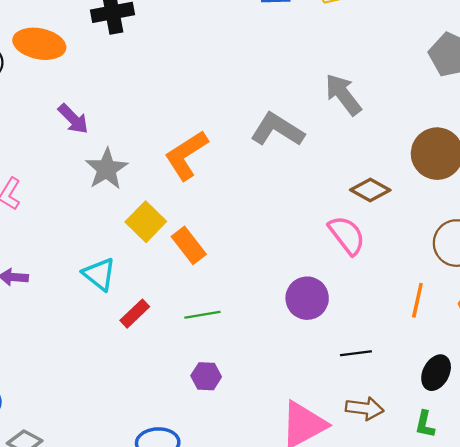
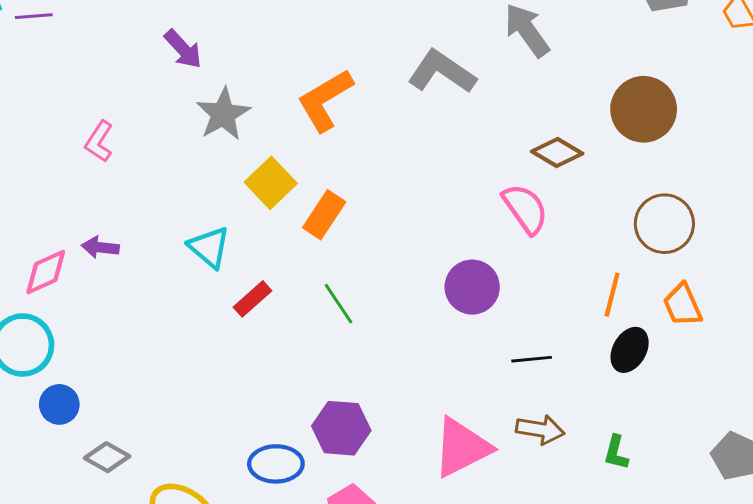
orange rectangle: (189, 245) -> (324, 215), turned 69
green line: (202, 315) -> (339, 304), turned 64
black ellipse: (436, 373) -> (630, 350), moved
purple hexagon: (206, 376) -> (341, 428), moved, size x1.5

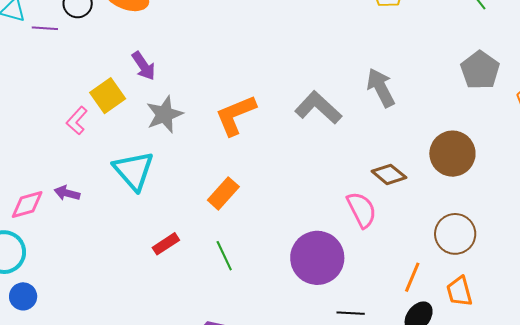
yellow square: (271, 183) -> (108, 96), moved
cyan triangle: (209, 247) -> (134, 170), moved, size x1.4
purple circle: (472, 287) -> (317, 258), size x1.4

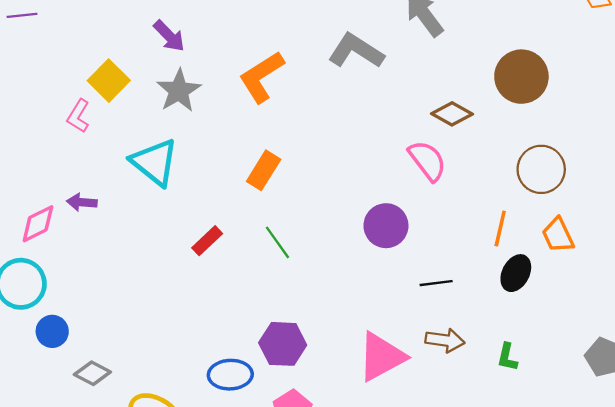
purple arrow: (144, 66) -> (169, 36), moved
purple circle: (317, 258) -> (386, 226), size x0.7

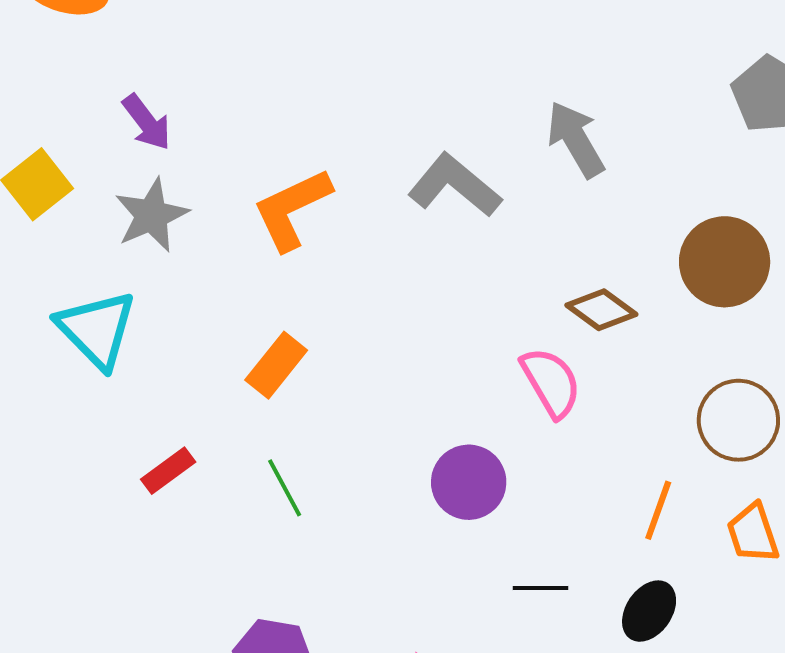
black ellipse: (516, 273) -> (649, 611), moved

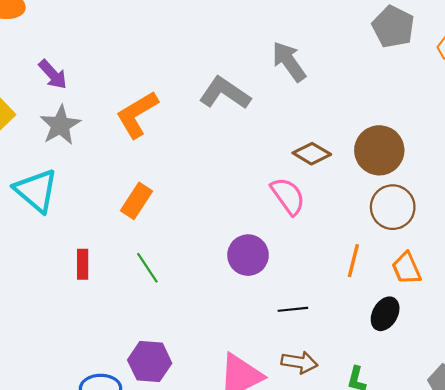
brown circle: (725, 262) -> (379, 150), moved
red rectangle: (168, 471) -> (83, 264), turned -48
black ellipse: (649, 611) -> (385, 314), moved

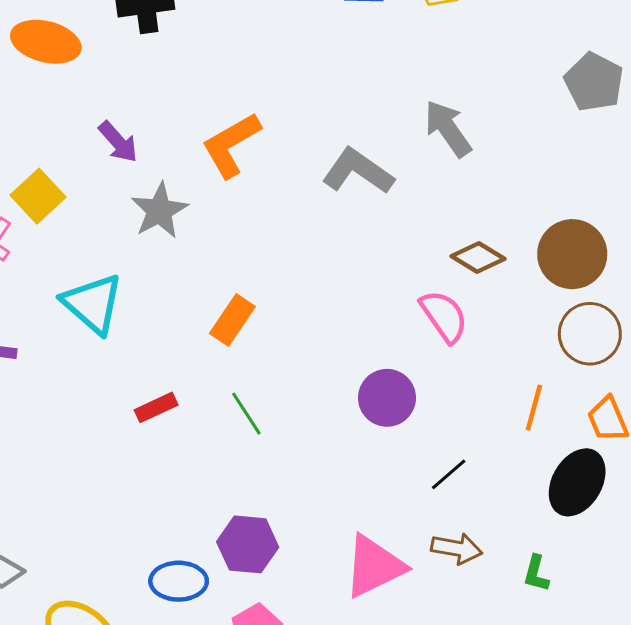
orange L-shape: (137, 115) -> (231, 145), moved
gray star: (60, 125) -> (159, 211), moved
red rectangle: (83, 264) -> (156, 407), turned 64
black line: (293, 309) -> (449, 474), turned -36
black ellipse: (385, 314) -> (577, 482), size x1.4

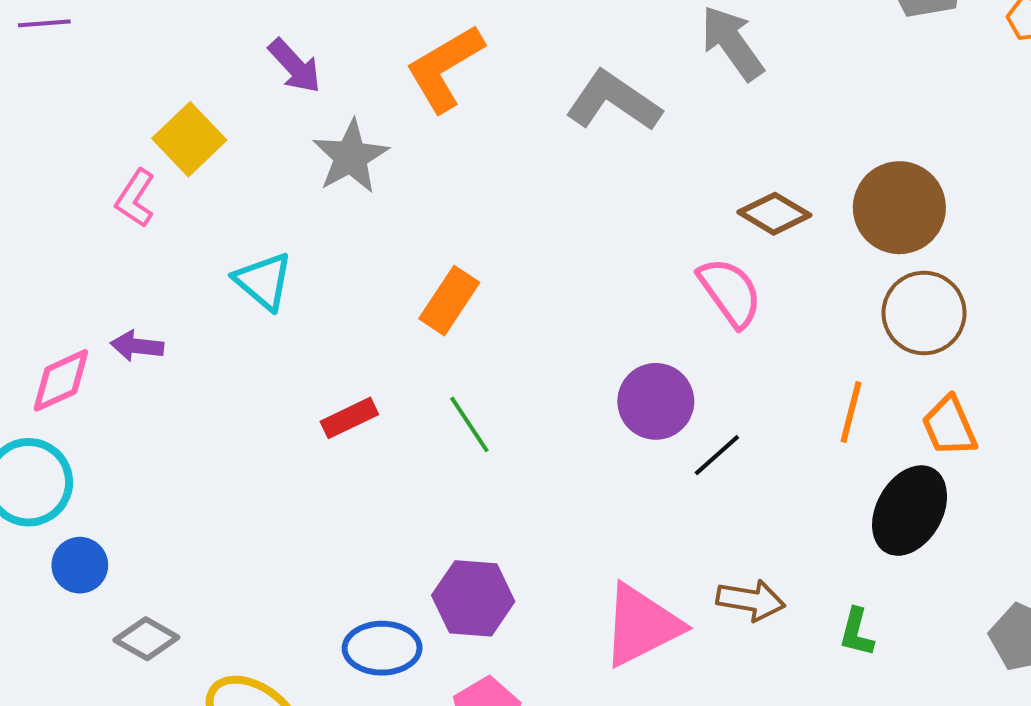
cyan triangle: (93, 304) -> (263, 281), size x0.7
black line: (449, 474) -> (717, 455), moved

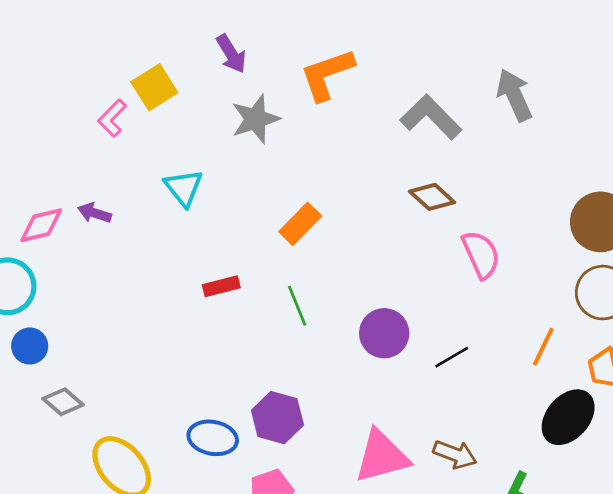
brown diamond: (774, 214) -> (432, 197), moved
purple circle: (656, 401) -> (384, 333), moved

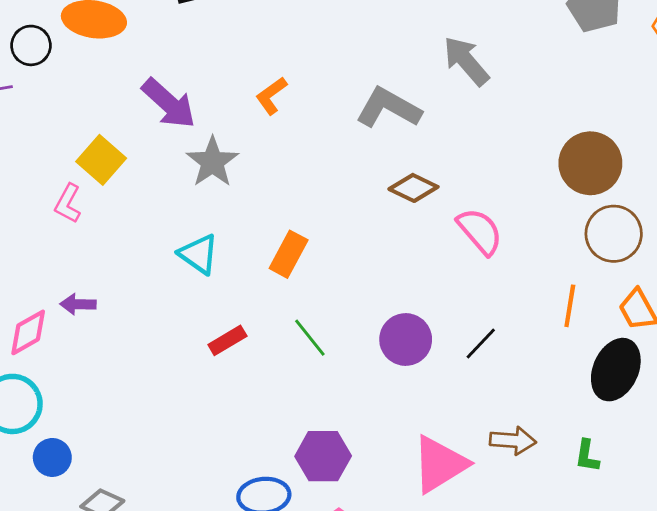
purple arrow: (231, 54) -> (169, 103), size x1.4
orange L-shape: (327, 74) -> (271, 96), size x0.6
cyan triangle: (184, 188) -> (199, 254), moved

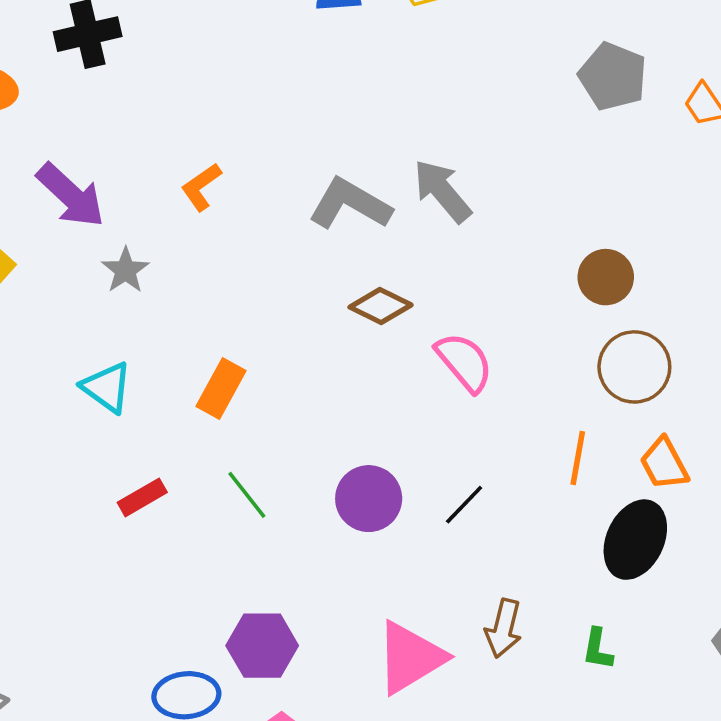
gray arrow: (466, 61) -> (442, 191), moved
gray star: (212, 162) -> (125, 270), size x0.7
brown circle: (590, 163) -> (606, 277), size x0.7
brown arrow: (513, 441) -> (503, 628), turned 99

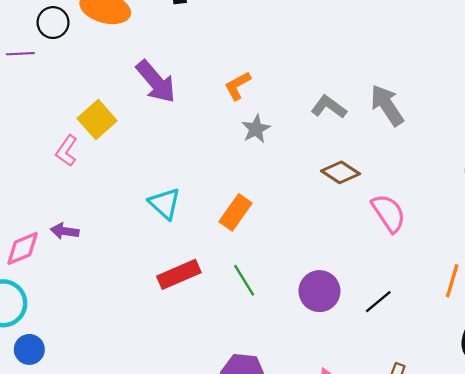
gray L-shape: (350, 204) -> (329, 107), size x0.7
gray star: (125, 270) -> (256, 129), moved
red rectangle: (142, 497) -> (179, 274), size x1.4

